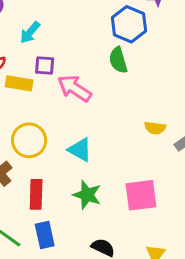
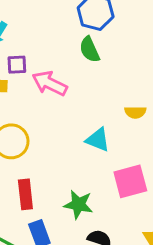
cyan triangle: (80, 150) -> (98, 140), moved
green star: (87, 195) -> (78, 204), moved

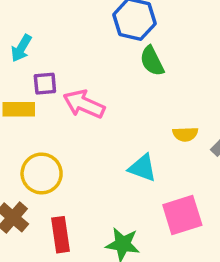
green semicircle: (90, 50) -> (152, 61), moved

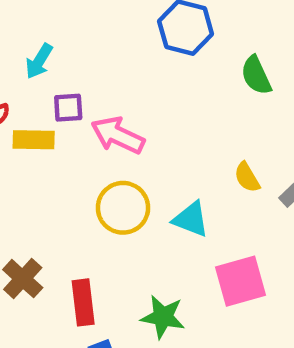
green semicircle: (152, 61) -> (256, 75), moved
yellow semicircle: (185, 134) -> (247, 177), turned 60
yellow circle: (42, 173) -> (123, 208), moved

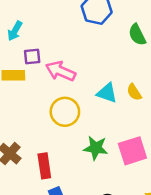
cyan triangle: (191, 219) -> (107, 93), moved
green star: (163, 317) -> (96, 148), moved

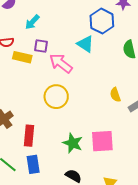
cyan triangle: (107, 93) -> (85, 44), moved
green star: (96, 148) -> (73, 143), moved

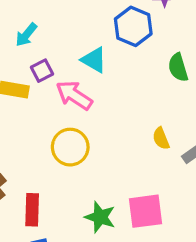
cyan triangle: (85, 44) -> (94, 60), moved
purple square: (41, 46) -> (42, 71), turned -32

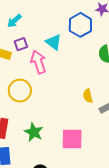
pink arrow: (74, 95) -> (38, 62), turned 30
yellow circle: (70, 147) -> (20, 91), moved
green star: (100, 217) -> (34, 132), moved

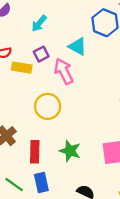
cyan arrow: (14, 21) -> (39, 23), moved

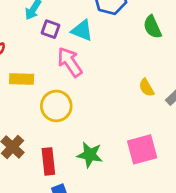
purple square: (41, 54) -> (51, 29), moved, turned -35
yellow rectangle: (22, 68) -> (22, 79), moved

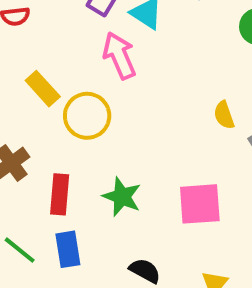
yellow rectangle: (22, 79) -> (43, 89), moved, turned 35

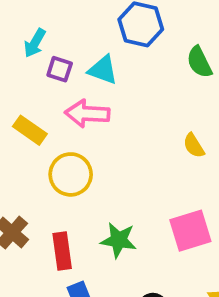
pink arrow: (119, 56) -> (87, 114), turned -51
yellow rectangle: (43, 89) -> (30, 130), moved

